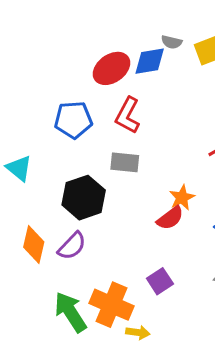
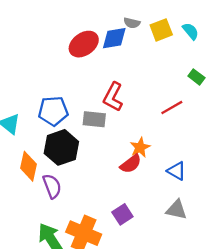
red L-shape: (128, 115) -> (113, 97), moved
blue pentagon: (73, 120) -> (53, 111), moved
orange diamond: (34, 244) -> (28, 166), moved
purple semicircle: (72, 246) -> (52, 186), turned -65

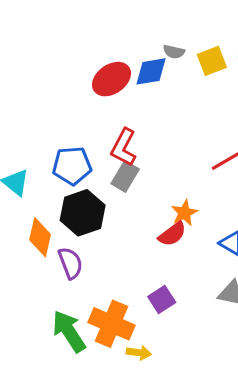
red L-shape: (113, 97) -> (124, 147), moved
gray rectangle: (94, 119) -> (125, 176), turned -65

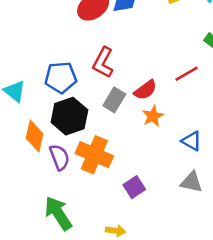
gray rectangle: (125, 176) -> (114, 100), moved
red semicircle: (172, 234) -> (145, 90), moved
orange cross: (111, 324) -> (94, 155), moved

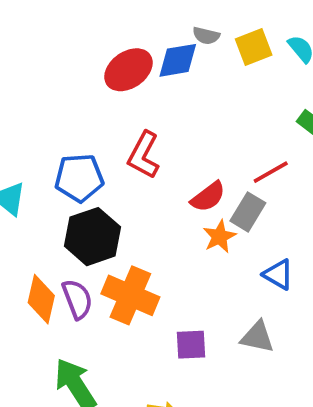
gray rectangle: (114, 100) -> (248, 212), moved
orange diamond: (35, 136) -> (41, 299), moved
gray triangle: (192, 182) -> (257, 337), moved
purple square: (134, 187) -> (191, 345), turned 30

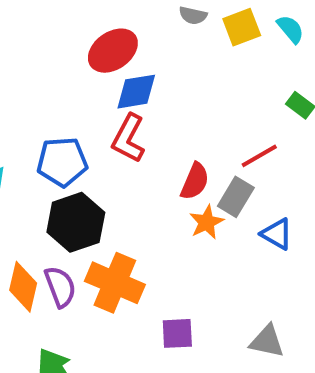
blue diamond: (178, 60) -> (136, 92), moved
red semicircle: (208, 197) -> (195, 181), turned -30
blue triangle: (278, 274) -> (277, 234), moved
gray triangle: (257, 337) -> (267, 341), moved

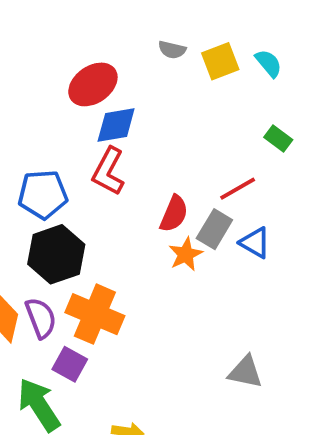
blue triangle: (277, 234) -> (255, 243), moved
purple square: (177, 333) -> (70, 364), moved, turned 32

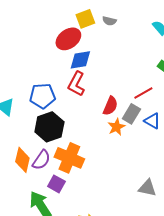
yellow square: (220, 61) -> (85, 19), moved
purple semicircle: (41, 318) -> (41, 160), turned 55

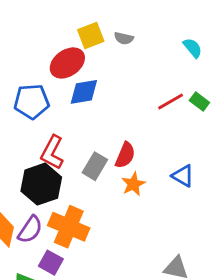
red L-shape: (76, 84) -> (52, 152), moved
red line: (143, 93) -> (171, 102), moved
blue pentagon: (42, 96) -> (32, 102), moved
gray rectangle: (131, 114) -> (95, 166), moved

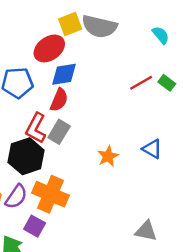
gray semicircle: (124, 38) -> (99, 26), size x2.0
red semicircle: (125, 155) -> (59, 100), moved
gray rectangle: (95, 166) -> (59, 132), moved

